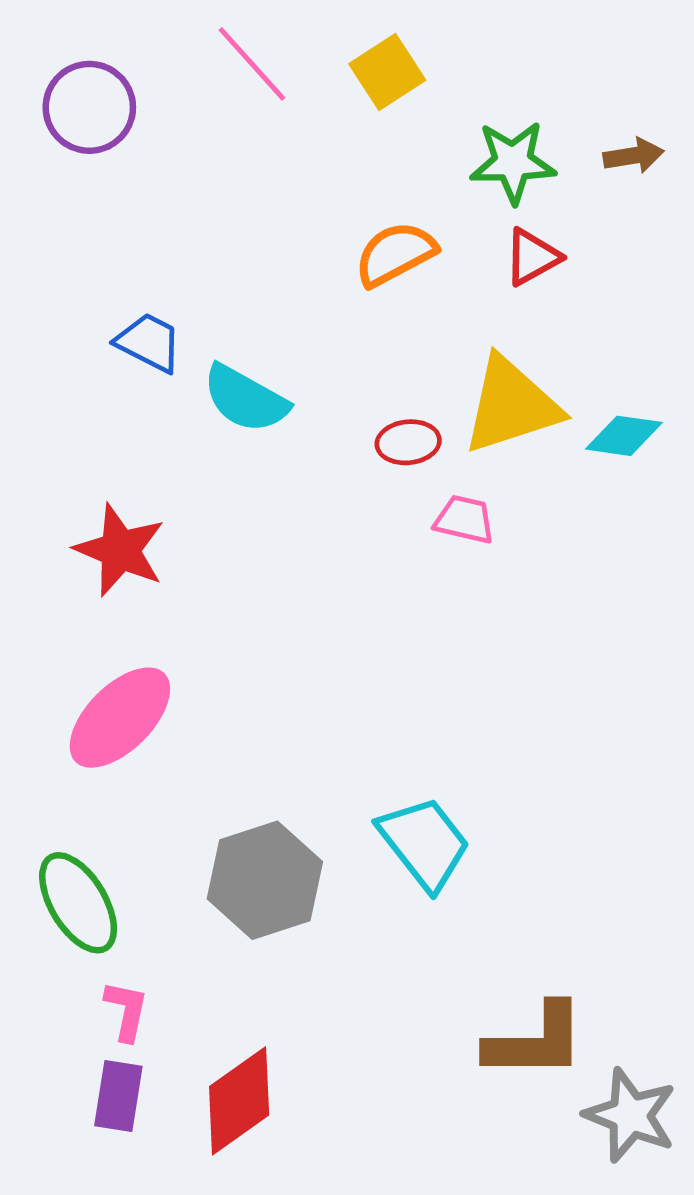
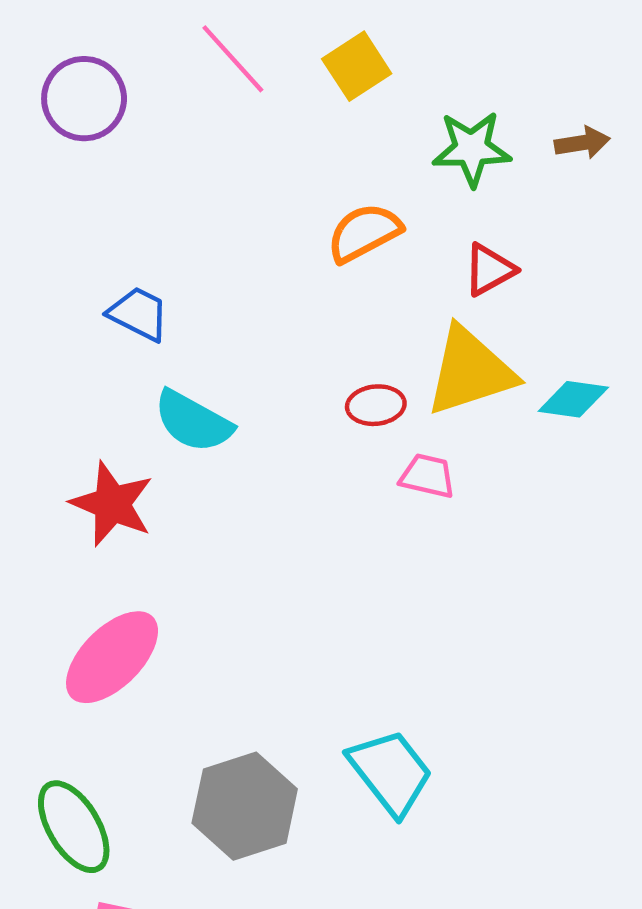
red triangle: (532, 257) -> (489, 270), moved
cyan semicircle: (246, 399) -> (193, 421), moved

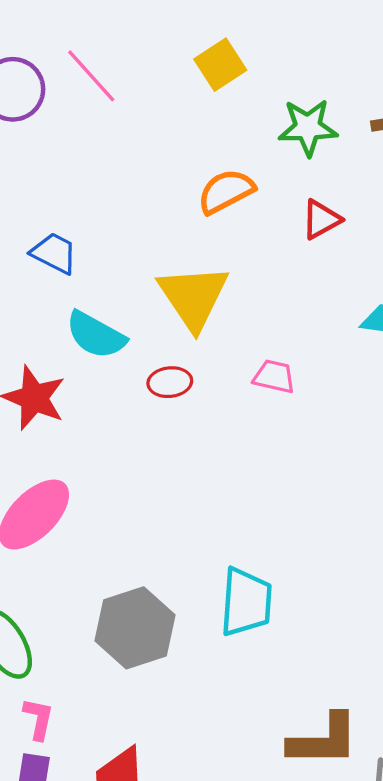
pink line: (233, 59) -> (91, 76), moved
yellow triangle: (470, 371) -> (193, 297), moved, turned -46
red ellipse: (376, 405) -> (170, 382), moved
cyan trapezoid: (391, 772) -> (246, 602), turned 42

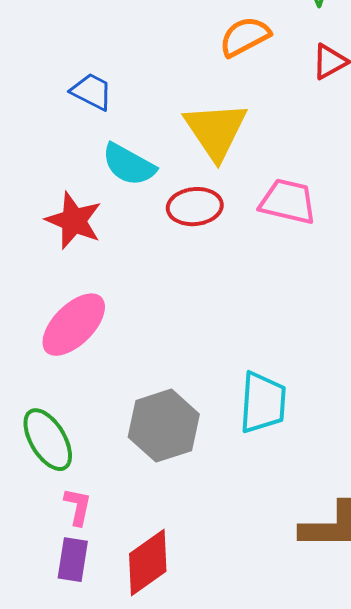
pink trapezoid: (274, 377) -> (288, 202), size x1.5
red ellipse: (170, 382) -> (195, 207), size x1.4

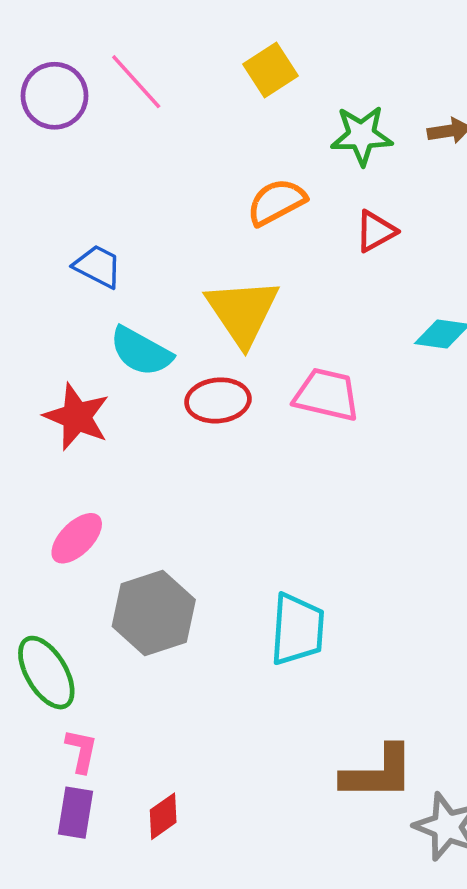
pink ellipse: (74, 325) -> (77, 538), size x0.7
gray hexagon: (164, 426) -> (154, 613), moved
red diamond: (148, 563) -> (163, 816), size x0.6

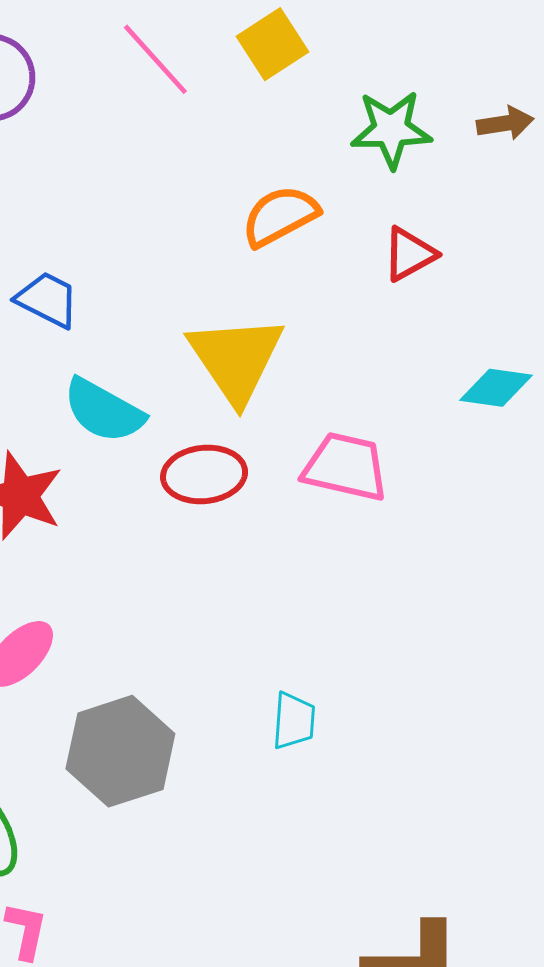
pink line: (136, 82) -> (155, 59), moved
cyan trapezoid: (297, 629) -> (294, 721), moved, size x0.6

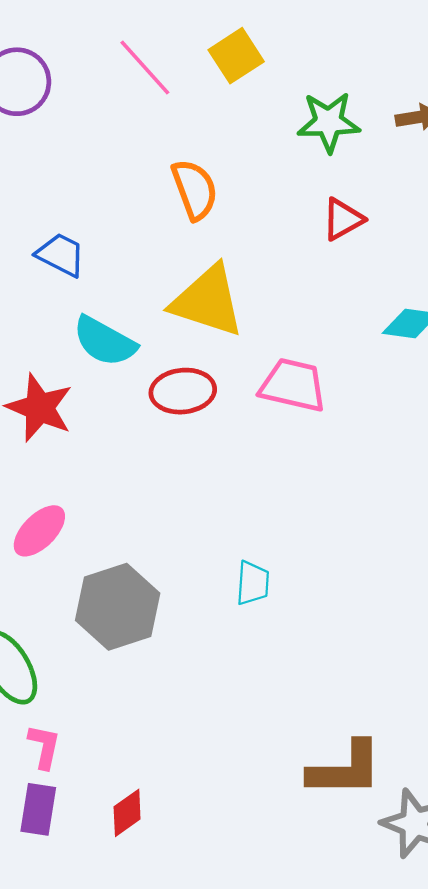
orange semicircle: (280, 216) -> (195, 190), moved, turned 98
yellow triangle: (236, 359) -> (208, 301), turned -38

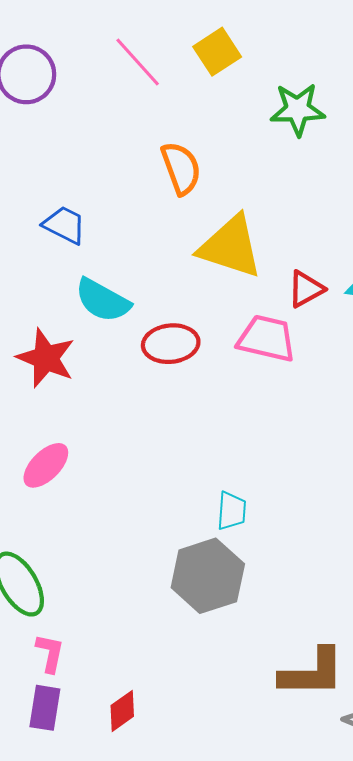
red triangle: (343, 219) -> (306, 289), moved
yellow triangle: (208, 301) -> (231, 247), moved
gray hexagon: (118, 607) -> (208, 576), moved

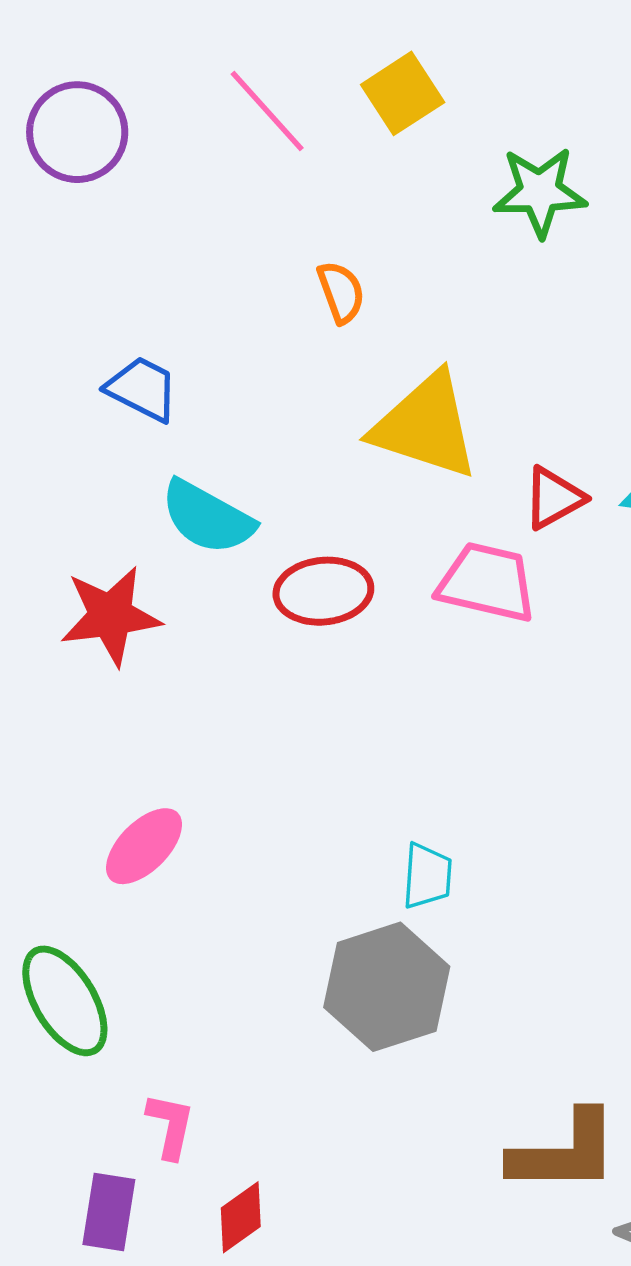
orange semicircle: (181, 168) -> (341, 292), size x0.7
red star: (46, 358) -> (111, 616), turned -30
pink ellipse: (46, 465) -> (144, 846), moved
pink L-shape: (50, 653) -> (170, 1126), moved

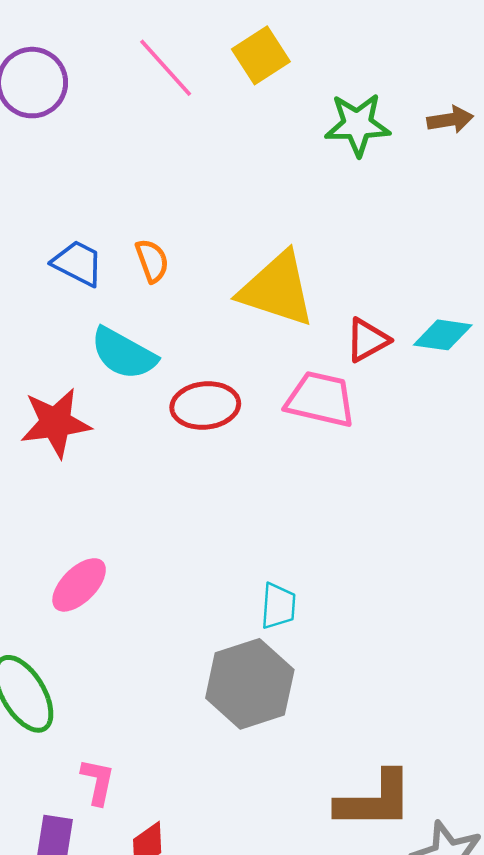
orange semicircle: (341, 292) -> (152, 261), moved

